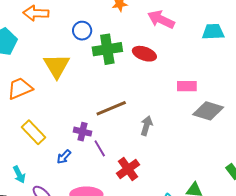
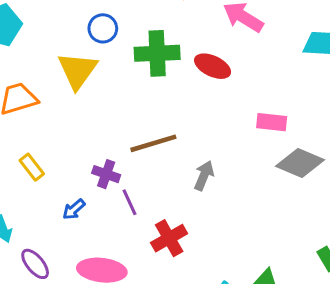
blue circle: (82, 31) -> (103, 28), moved
yellow rectangle: (34, 132) -> (32, 167), size x0.7

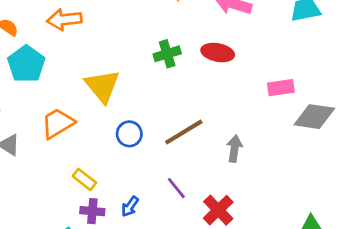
blue circle: (103, 28) -> (129, 134), moved
green cross: (157, 53) -> (167, 54), size x0.7
purple cross: (106, 174) -> (92, 211), moved

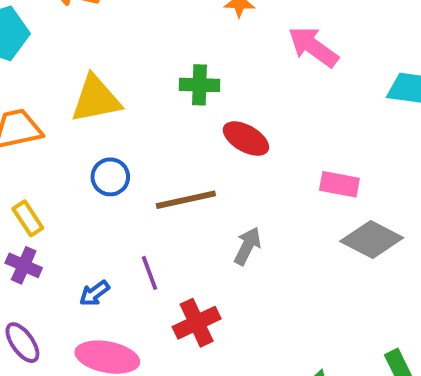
red ellipse: (218, 53) -> (246, 139), moved
yellow triangle: (102, 86) -> (96, 99), turned 39
blue arrow: (130, 206) -> (94, 293), moved

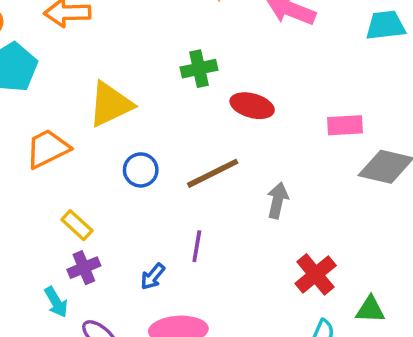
purple cross: (24, 265) -> (84, 268), turned -32
purple line: (149, 273) -> (197, 246), turned 44
red cross: (197, 323) -> (316, 274), moved

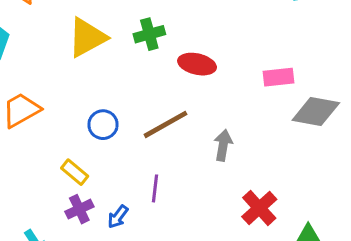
yellow triangle: (110, 104) -> (87, 37), moved
yellow rectangle: (77, 225) -> (75, 172), moved
purple cross: (84, 268) -> (79, 209), moved

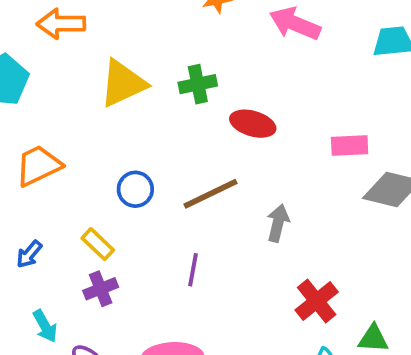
blue arrow: (118, 217) -> (29, 254), moved

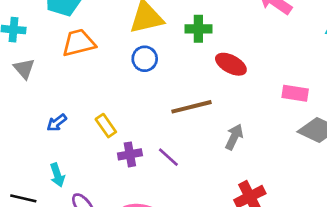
orange trapezoid: (38, 166) -> (79, 43), moved
blue circle: (135, 189) -> (145, 59), moved
purple line: (193, 270) -> (168, 157), turned -70
purple cross: (101, 289) -> (130, 154), moved

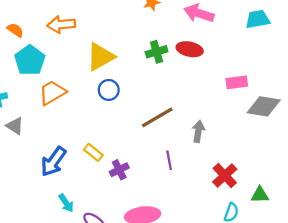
green cross: (198, 29) -> (157, 52), moved
red ellipse: (231, 64) -> (190, 49), moved
blue arrow: (57, 123) -> (53, 162), size x1.8
purple line: (168, 157) -> (169, 160), moved, turned 54

